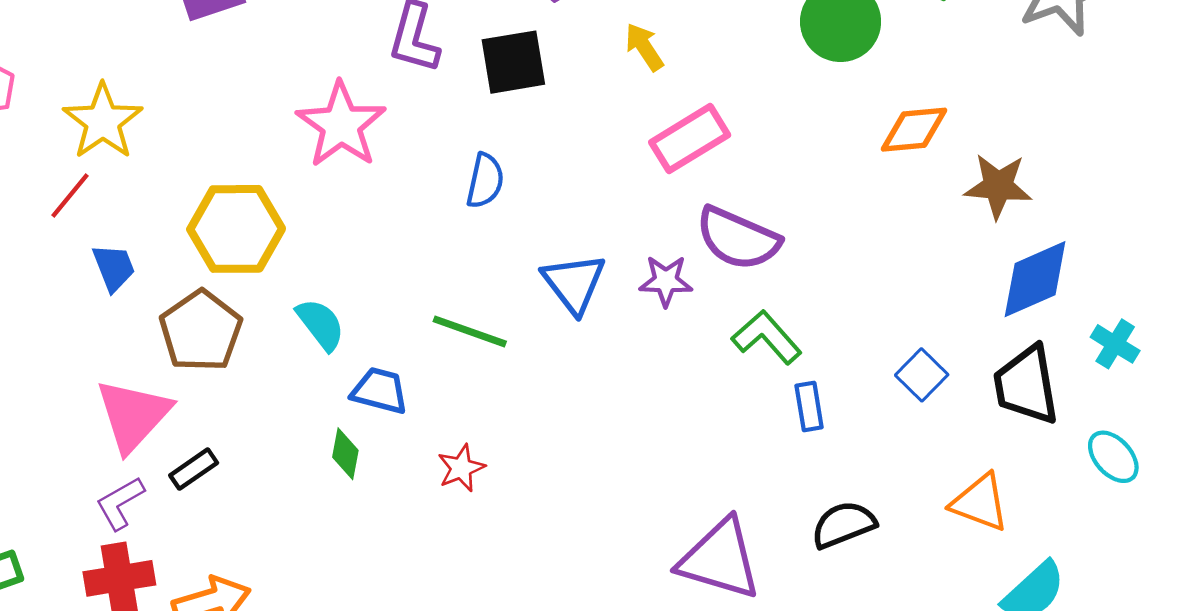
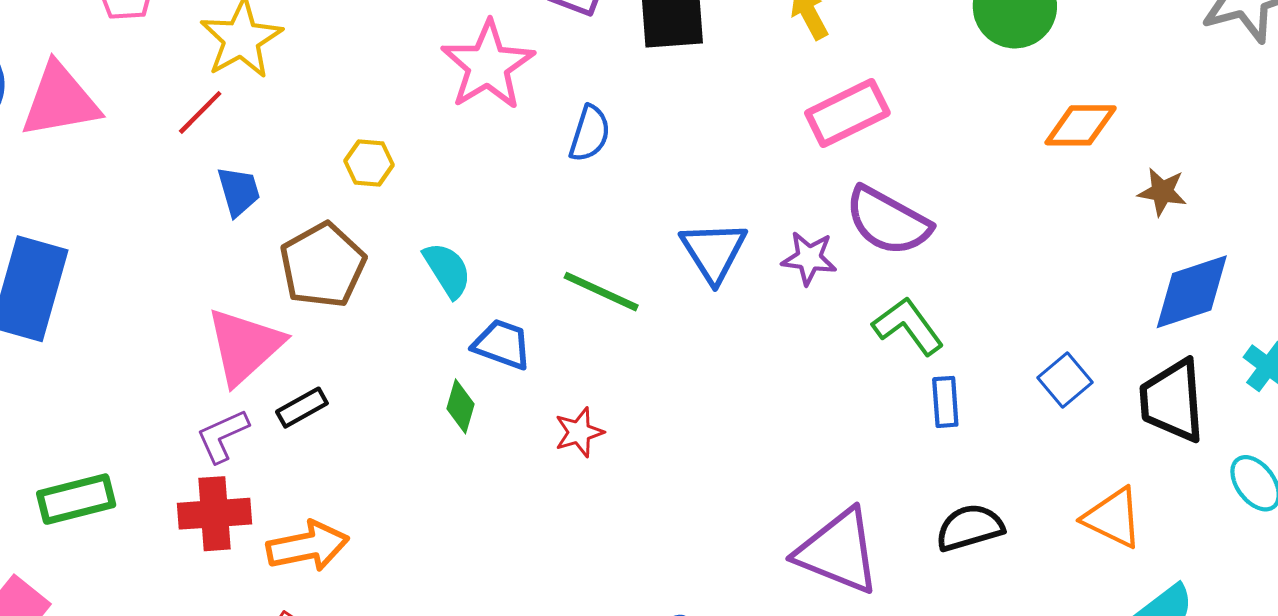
blue semicircle: (485, 181) -> (590, 134), moved
brown star: (998, 186) -> (1162, 192), size x0.7
yellow hexagon: (236, 229) -> (369, 163), size x0.5

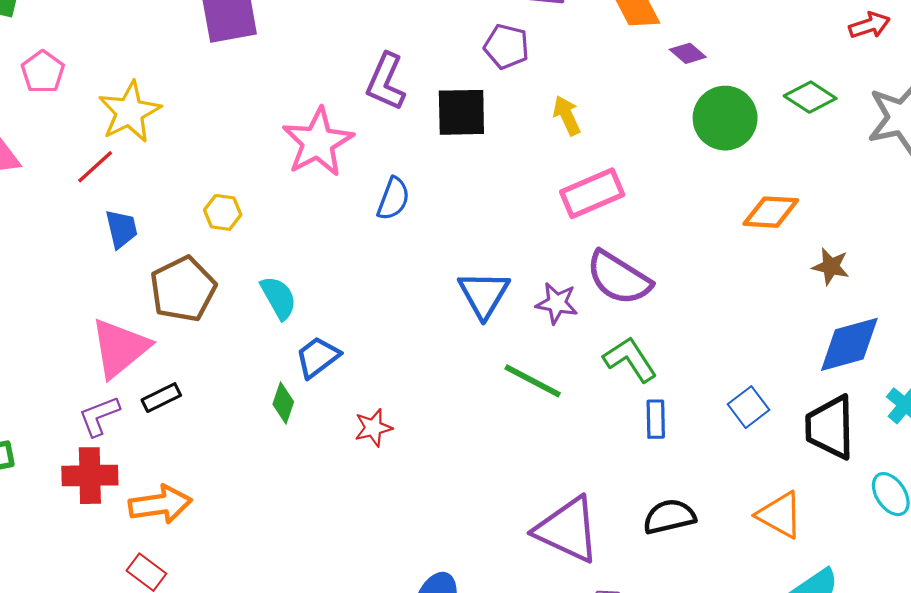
green line: (601, 292) -> (533, 381), moved
blue trapezoid: (502, 344) -> (318, 357), turned -60

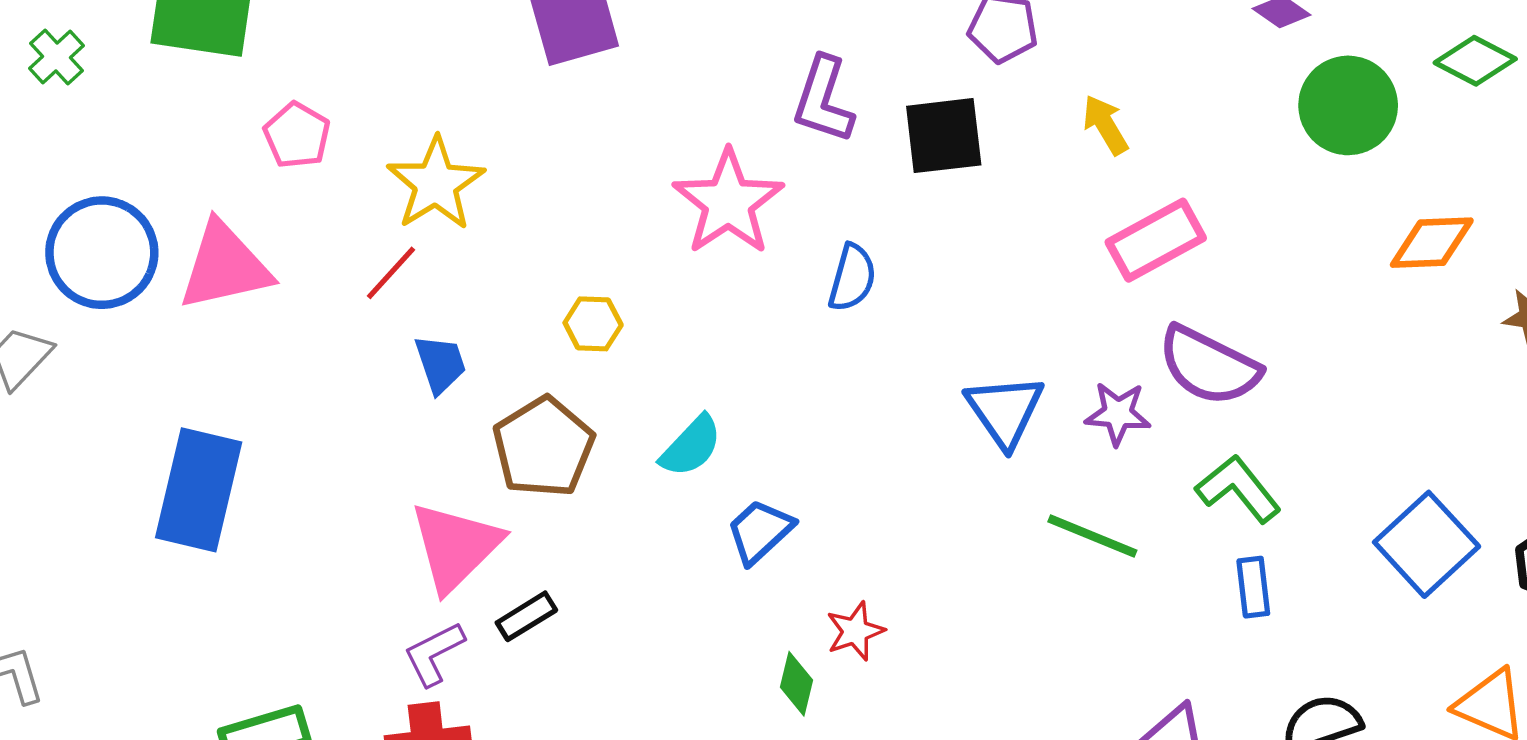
cyan semicircle: (279, 298) -> (691, 446), turned 78
green diamond: (283, 403) -> (796, 684), moved
blue square: (748, 407) -> (1427, 544), size x1.6
blue rectangle: (656, 419) -> (1253, 587), moved

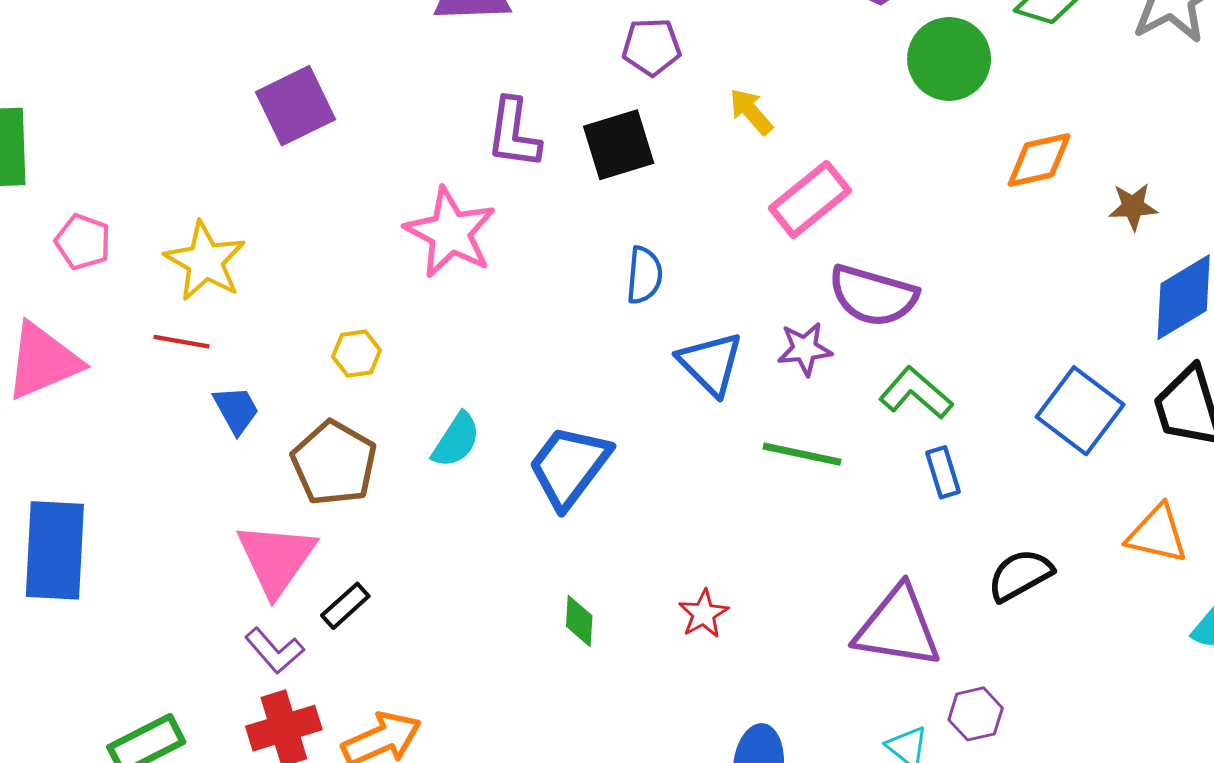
red line: (391, 273) -> (181, 342), turned 68
blue semicircle: (852, 278) -> (644, 275), moved
blue trapezoid: (760, 531) -> (569, 466), moved, size x1.5
red star: (855, 631) -> (704, 614), moved
purple L-shape: (434, 654) -> (274, 651), turned -94

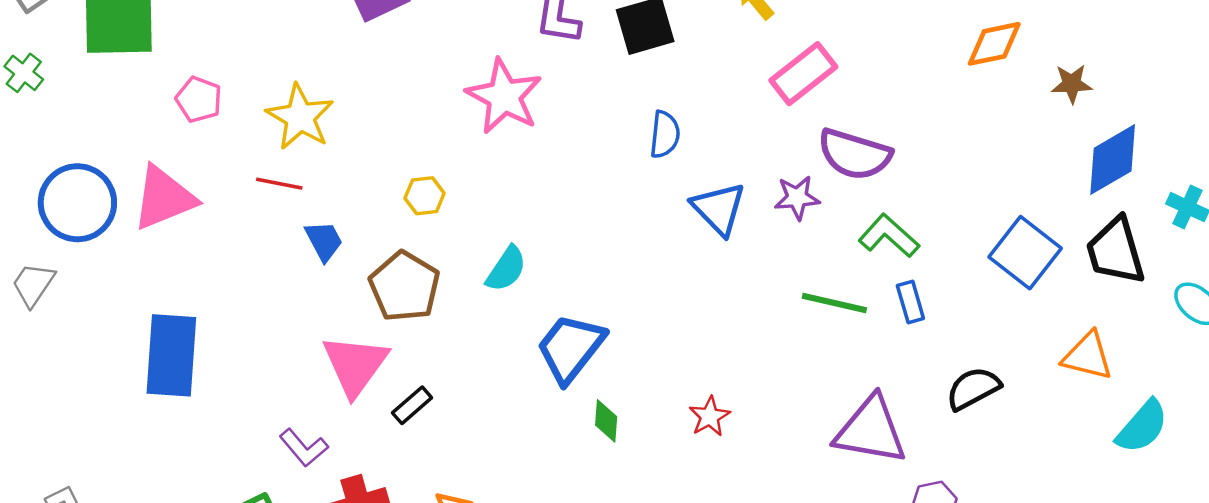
green line: (802, 454) -> (834, 303), moved
blue trapezoid: (569, 466) -> (570, 348), moved
purple L-shape: (274, 651) -> (304, 448), moved

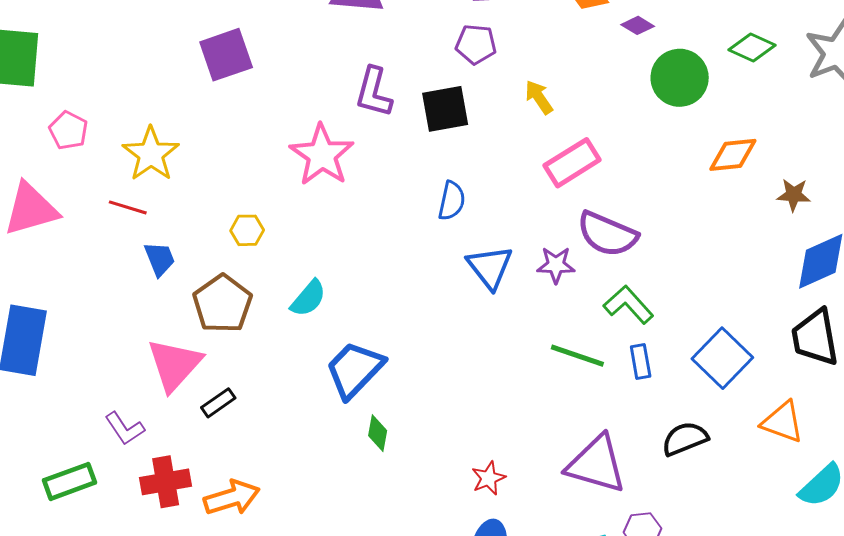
blue square: (1025, 253) -> (722, 358), moved
red star: (710, 416) -> (489, 478), moved

